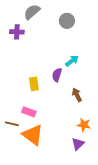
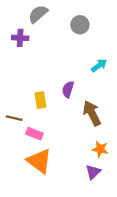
cyan arrow: (72, 61) -> (99, 65), moved
brown arrow: (77, 95) -> (92, 113), size x1.5
brown line: (12, 124) -> (14, 118), moved

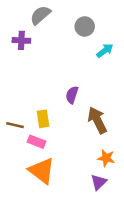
cyan arrow: (99, 65) -> (105, 51), moved
yellow rectangle: (40, 100) -> (43, 119), moved

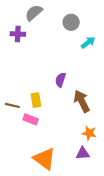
orange triangle: (42, 171) -> (44, 159), moved
purple triangle: (99, 182) -> (83, 153), turned 40

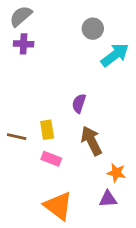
gray semicircle: (34, 13) -> (21, 16), moved
cyan arrow: (88, 43) -> (115, 55), size x1.5
brown arrow: (82, 101) -> (91, 141), moved
pink rectangle: (31, 119) -> (51, 159), moved

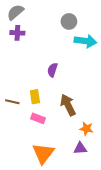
cyan arrow: (115, 55) -> (85, 41), turned 45
purple semicircle: (79, 103) -> (52, 70), moved
orange triangle: (58, 206) -> (43, 153), turned 30

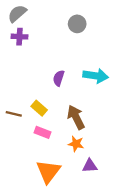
cyan arrow: (85, 41) -> (96, 76), moved
yellow rectangle: (35, 97) -> (39, 108), turned -40
orange star: (86, 129) -> (76, 144), moved

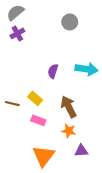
purple cross: (19, 37) -> (17, 33), turned -32

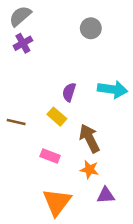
yellow rectangle: (35, 98) -> (57, 117), moved
brown line: (12, 104) -> (16, 122), moved

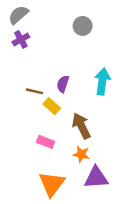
cyan arrow: (113, 89) -> (102, 81), turned -90
brown line: (16, 122) -> (34, 91), moved
purple triangle: (106, 195) -> (96, 178), size x1.5

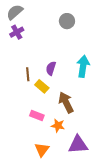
brown line: (34, 91) -> (28, 74), turned 72
orange star: (81, 154) -> (58, 126), moved
orange triangle: (52, 184) -> (42, 150), size x0.7

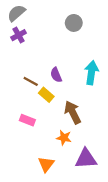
purple semicircle: (51, 68) -> (56, 75), turned -40
brown line: (28, 74) -> (31, 81), turned -56
pink rectangle: (37, 115) -> (27, 120), moved

